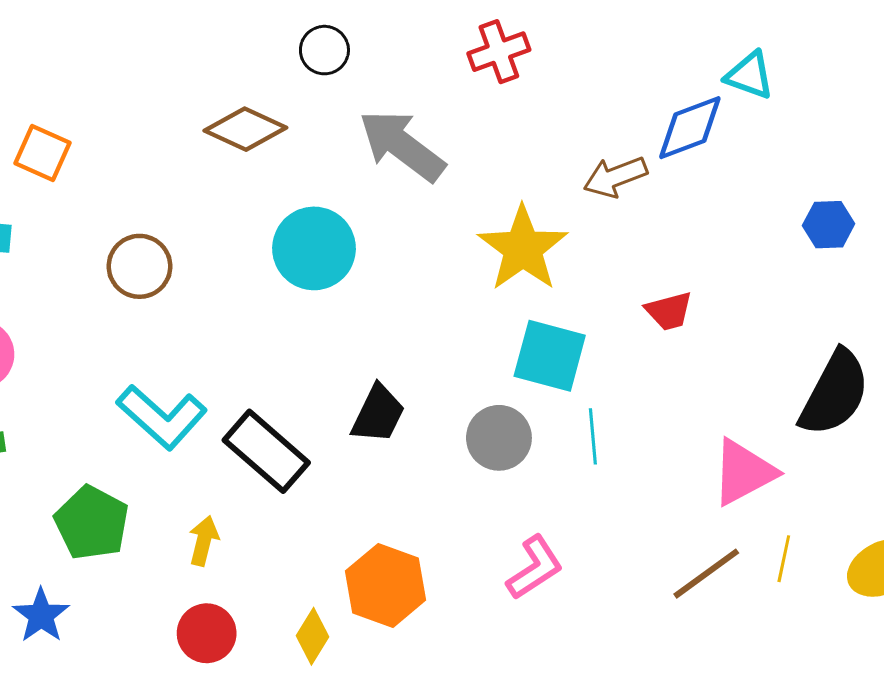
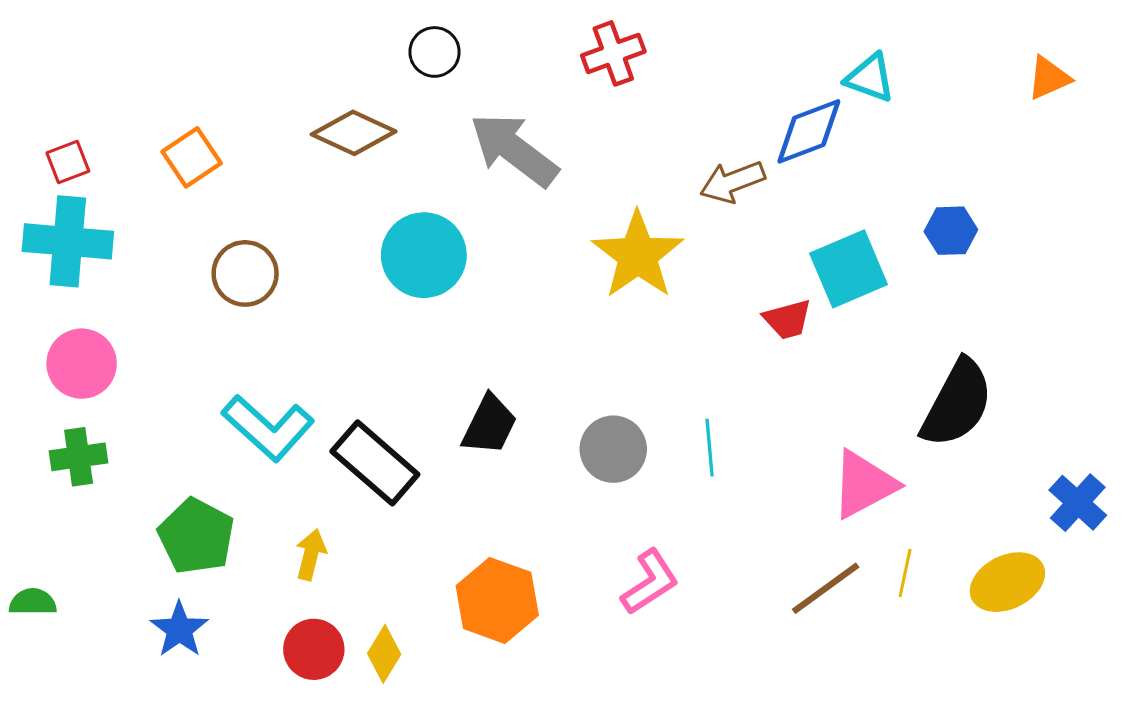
orange square: (43, 153) -> (192, 157), moved, turned 32
cyan square: (550, 356) -> (849, 269), moved, turned -38
blue star: (41, 615) -> (179, 629), moved
yellow diamond: (313, 636) -> (384, 654), moved

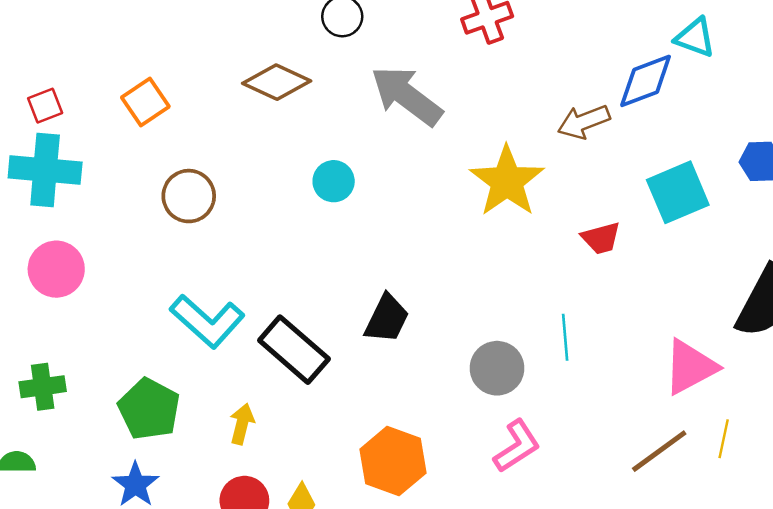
cyan circle: (424, 255) -> (334, 181), size x0.6
red trapezoid: (787, 319) -> (601, 238), moved
gray circle: (613, 449) -> (497, 368), moved
green cross: (79, 457) -> (43, 387), moved

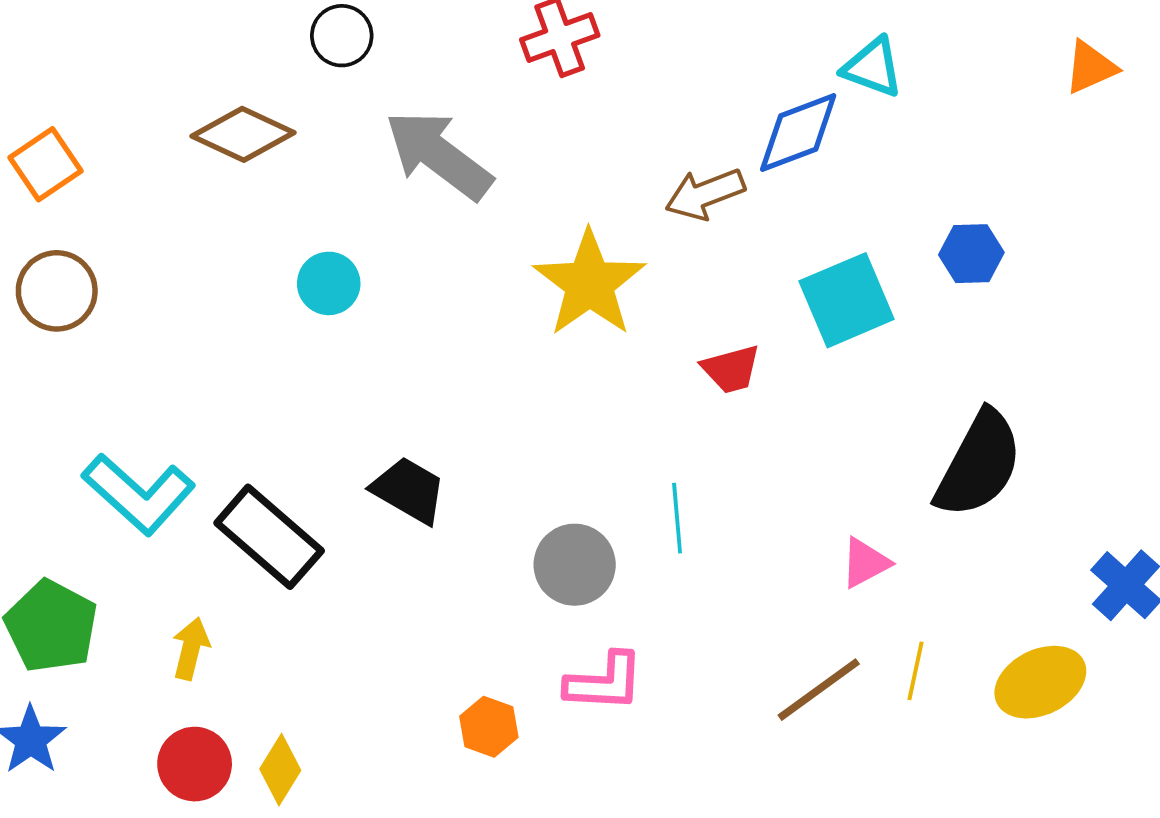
brown circle: (189, 196) -> (57, 291), moved
black trapezoid: (387, 319) -> (409, 490), turned -86
pink triangle: (690, 367) -> (865, 563), size x0.6
pink L-shape: (517, 446) -> (604, 682), turned 36
orange hexagon: (393, 461) -> (489, 727), moved, size x0.6

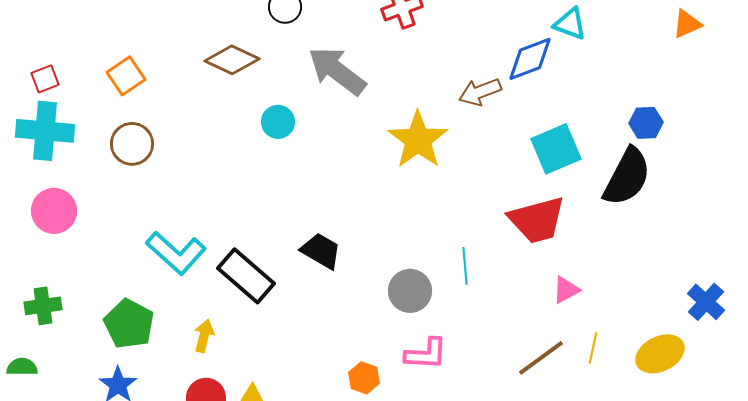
blue hexagon: (971, 254) -> (646, 123), moved
cyan circle: (329, 283) -> (278, 122), moved
red trapezoid: (731, 369) -> (537, 220), moved, size x1.8
black semicircle: (979, 464) -> (627, 177), moved

